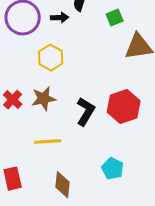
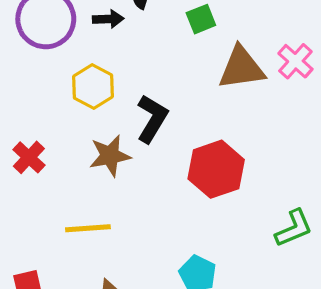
brown star: (44, 99) -> (110, 156), moved
black L-shape: (86, 112) -> (152, 119), moved

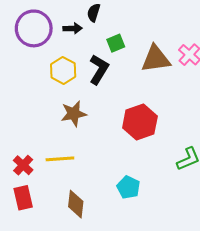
green square: (201, 19) -> (116, 43), moved
black L-shape: (152, 119) -> (99, 69), moved
red cross: (29, 157) -> (23, 165), moved

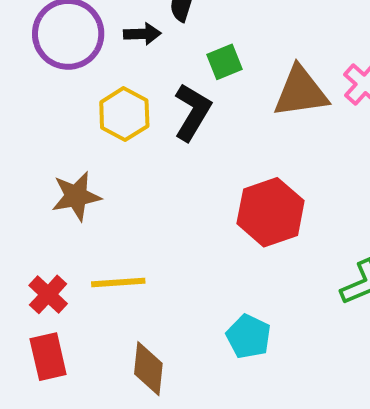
brown star: (74, 114) -> (76, 196), moved

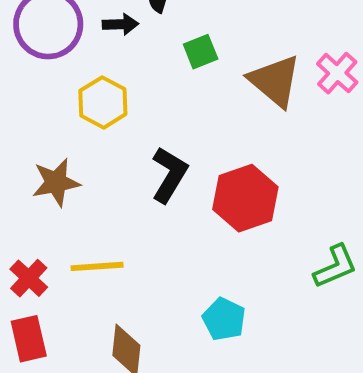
brown triangle: (301, 92) -> (275, 81), turned 48
black L-shape: (192, 112) -> (169, 175), moved

